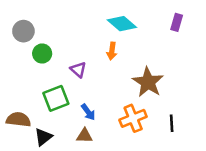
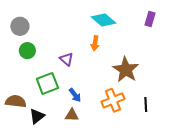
green circle: (42, 54) -> (27, 51), moved

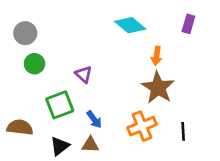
orange arrow: (95, 43) -> (157, 56), moved
black triangle: (37, 116) -> (60, 146), moved

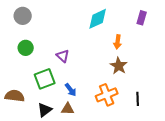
cyan diamond: (130, 25) -> (98, 19), turned -65
gray circle: (25, 33) -> (23, 16), moved
brown star: (158, 88) -> (119, 66), size x0.7

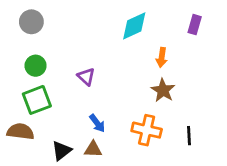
green square: (45, 79) -> (37, 100), moved
orange cross: (107, 95) -> (147, 130), turned 35

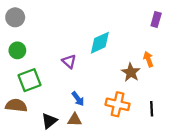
gray circle: (31, 22) -> (15, 17), moved
cyan diamond: (134, 26) -> (100, 43), moved
orange arrow: (162, 57) -> (148, 59), moved, turned 152
green circle: (36, 66) -> (17, 50), moved

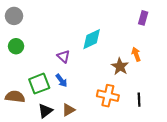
green square: (29, 80) -> (39, 84), moved
blue arrow: (78, 99) -> (61, 81), moved
brown triangle: (75, 120) -> (68, 110), turned -32

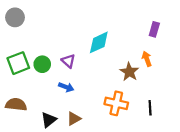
purple rectangle: (143, 18) -> (154, 29), moved
green circle: (16, 46) -> (42, 64), moved
blue arrow: (61, 81) -> (66, 87), turned -32
green square: (39, 84) -> (18, 63), moved

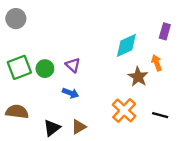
cyan diamond: (99, 42) -> (126, 45), moved
orange cross: (116, 103) -> (124, 110), turned 30
black line: (150, 108) -> (160, 115), turned -72

